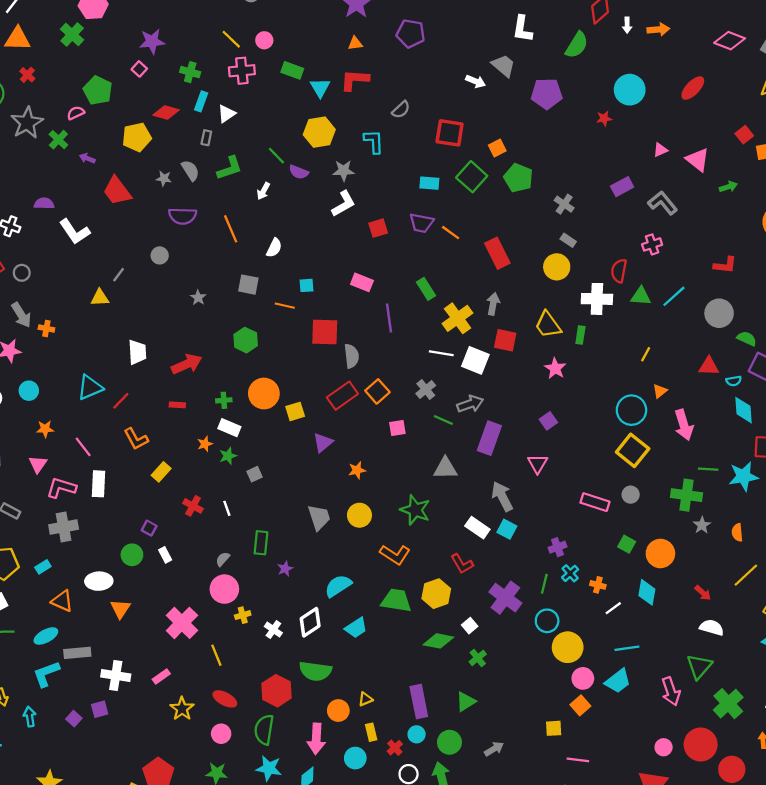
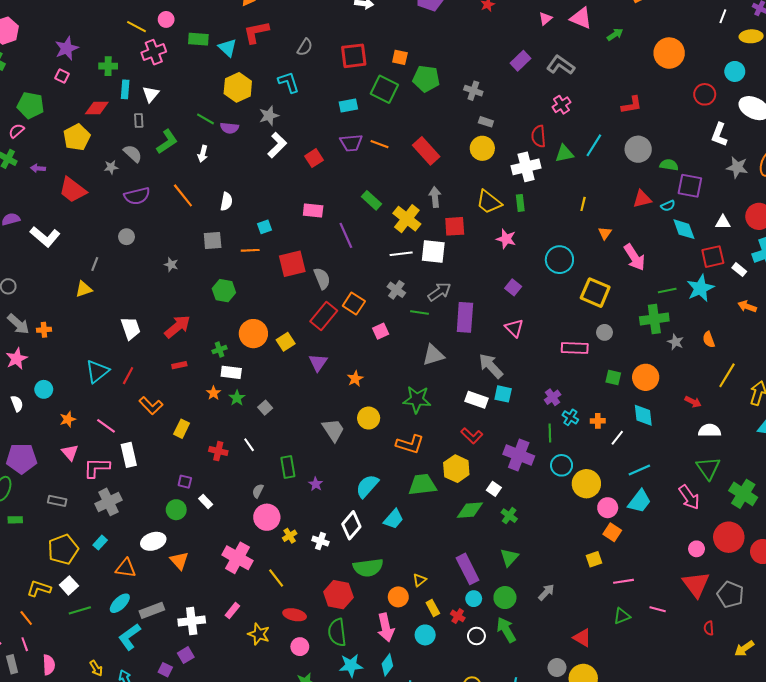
orange square: (497, 148) -> (400, 57), turned -35
cyan circle: (631, 410) -> (559, 260), moved

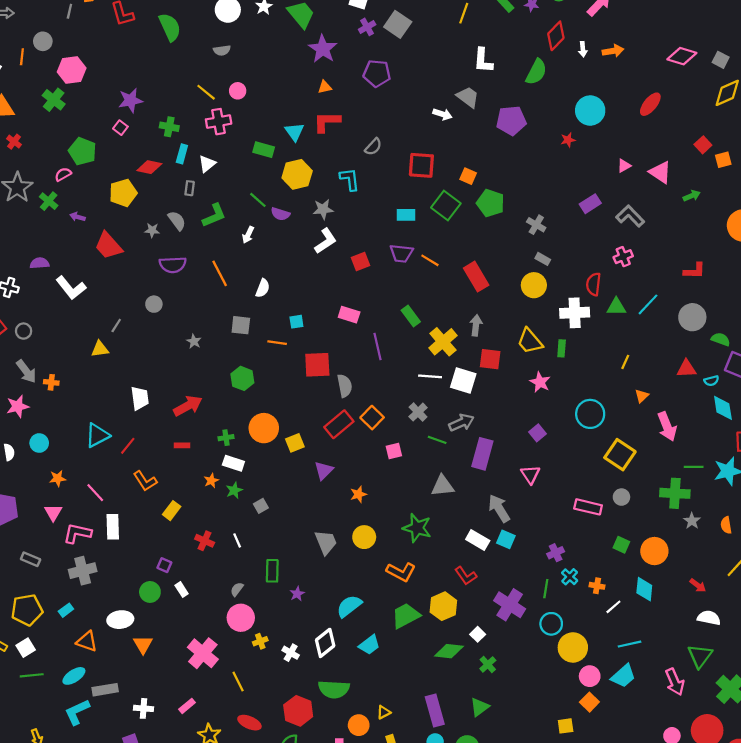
green rectangle: (198, 39) -> (264, 150), moved
green trapezoid: (422, 485) -> (406, 616), turned -32
white cross: (192, 621) -> (143, 708), size x0.7

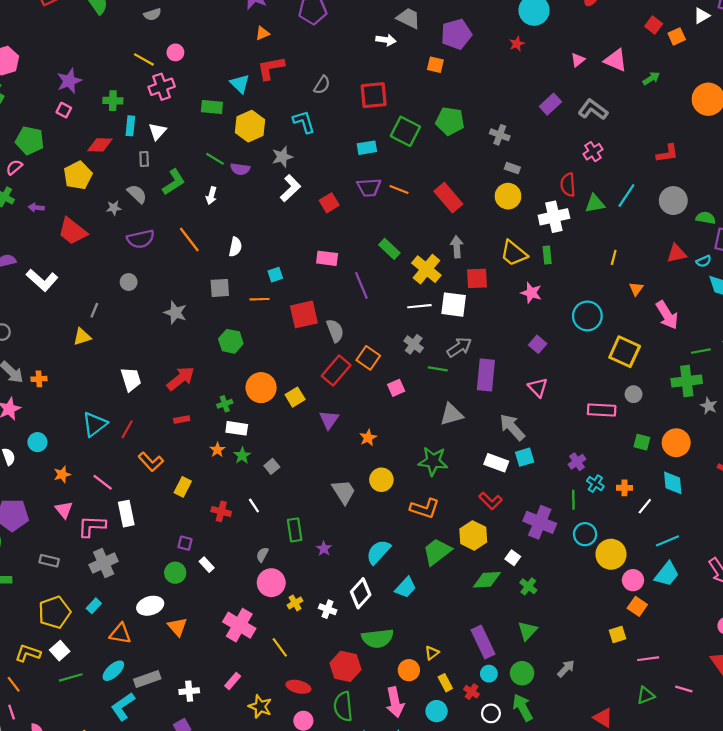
orange square: (468, 176) -> (435, 65), moved
gray star: (194, 341) -> (175, 313), size x1.5
cyan square: (506, 539) -> (525, 457), turned -30

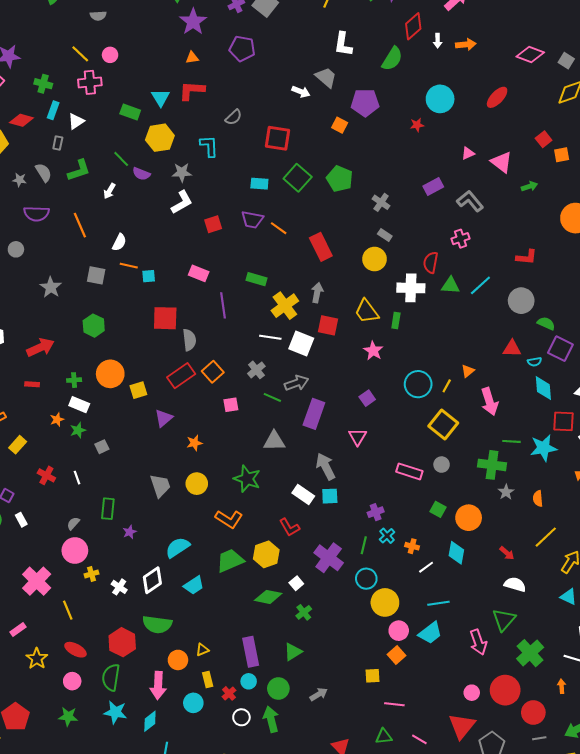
green rectangle: (389, 249) -> (256, 279), turned -42
yellow line: (614, 257) -> (447, 386), moved
orange line: (259, 299) -> (129, 266), moved

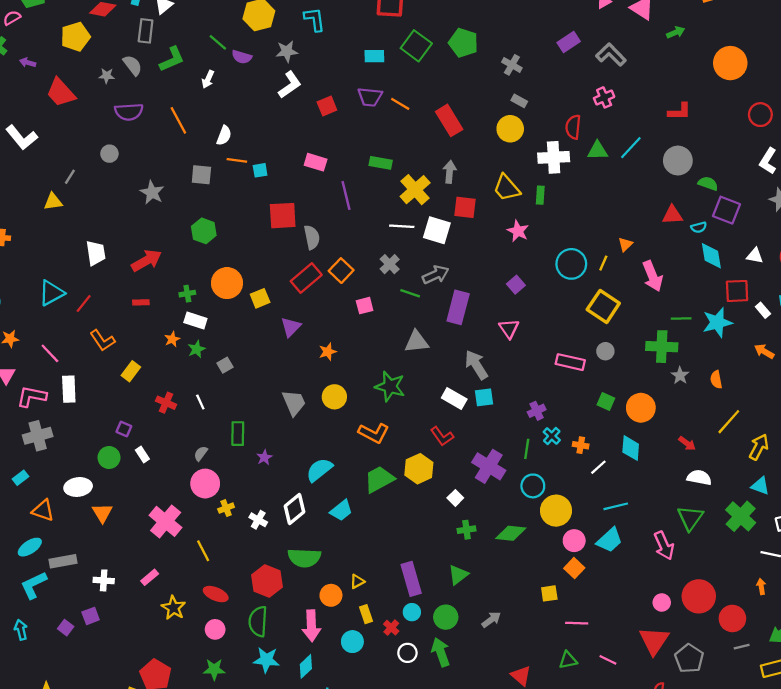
gray rectangle: (58, 143) -> (146, 31), size x1.5
green diamond: (268, 597) -> (511, 533), moved
green cross: (304, 612) -> (466, 530), turned 35
green cross: (530, 653) -> (741, 516), moved

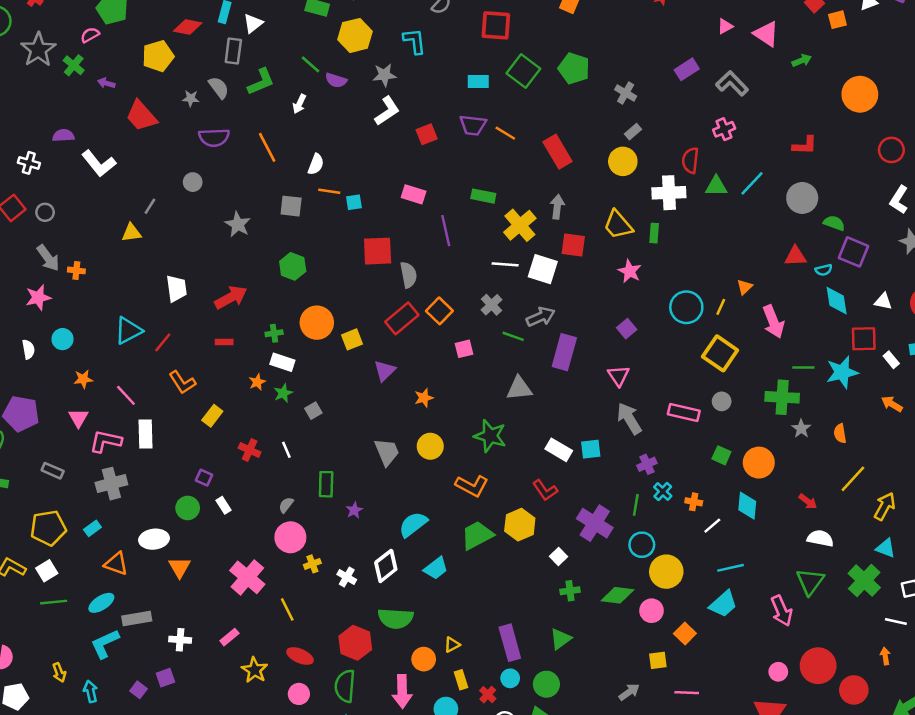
gray rectangle: (519, 101) -> (633, 132), turned -70
gray arrow: (476, 365) -> (629, 418), moved
pink circle: (574, 541) -> (652, 611), moved
gray arrow: (491, 620) -> (629, 692), moved

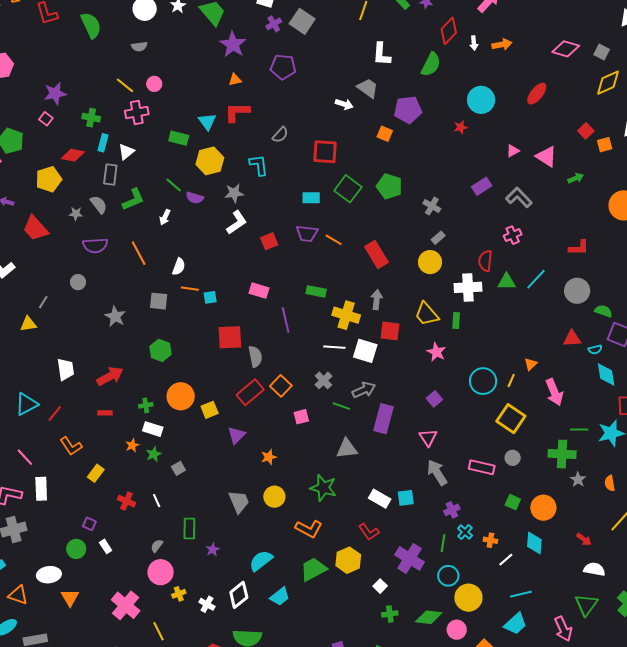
yellow cross: (520, 225) -> (346, 315), turned -32

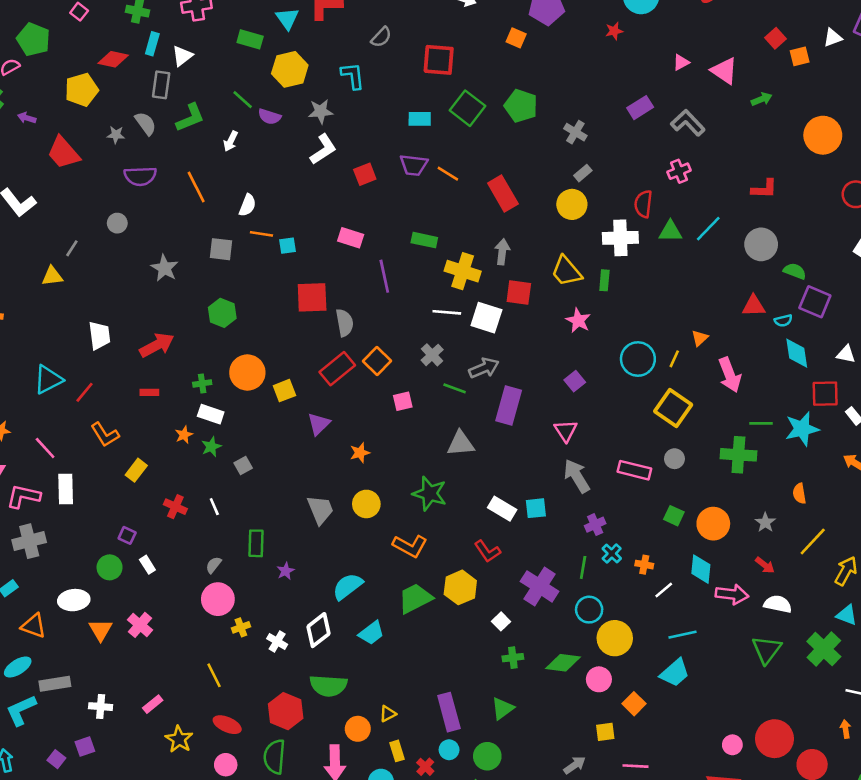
gray star: (578, 480) -> (765, 522), moved
pink cross: (126, 605) -> (140, 625), moved, size x0.7
pink arrow: (563, 629) -> (732, 594), moved, turned -60

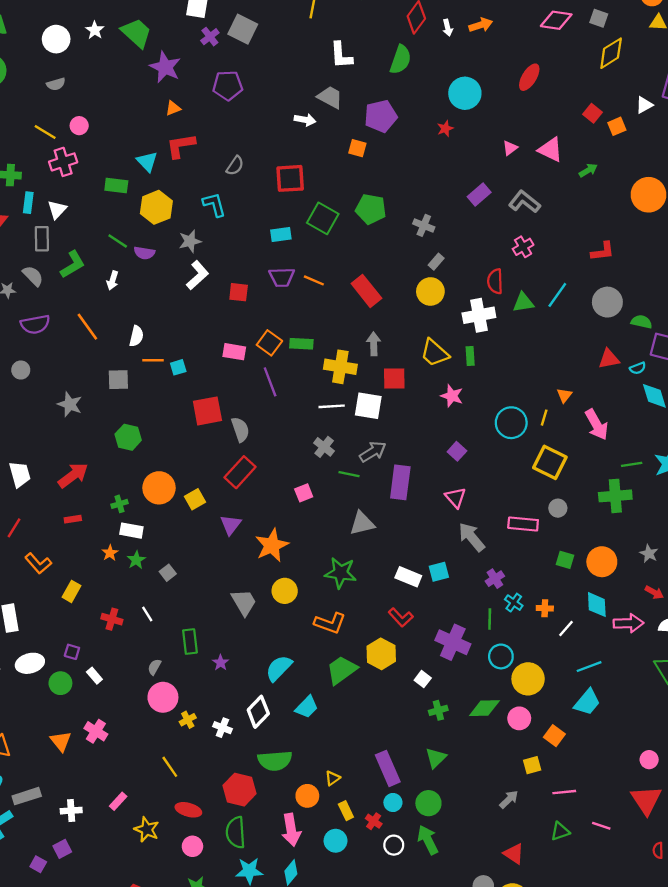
red square: (365, 174) -> (239, 292), turned 36
orange square: (377, 361) -> (269, 343), moved
orange star: (360, 453) -> (272, 545), size x1.8
white ellipse: (74, 600) -> (30, 663), moved

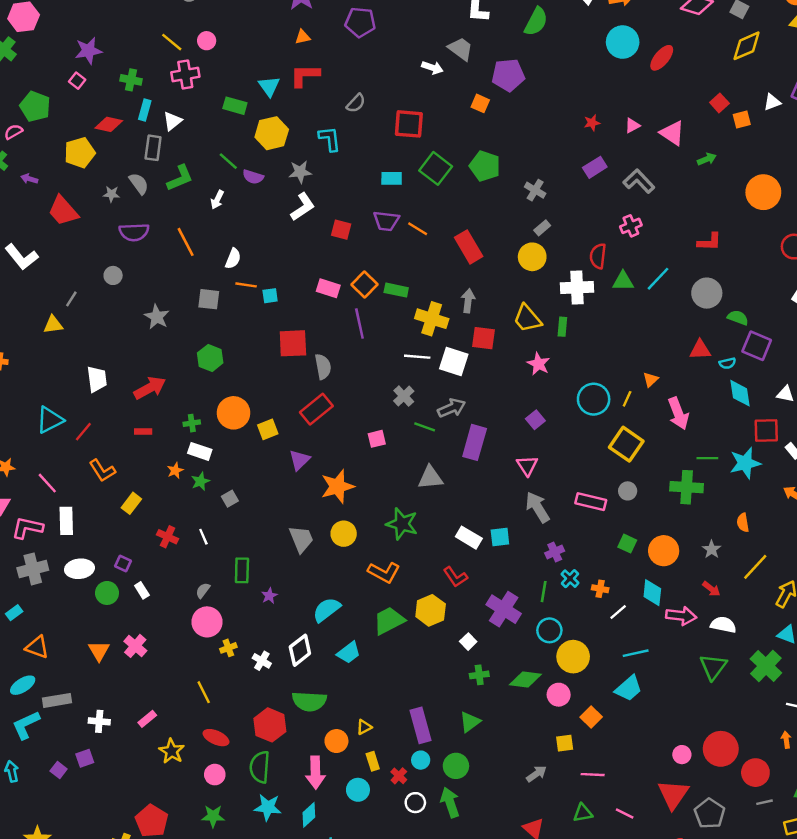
cyan circle: (465, 93) -> (623, 42), moved
red star: (445, 129) -> (592, 123), moved

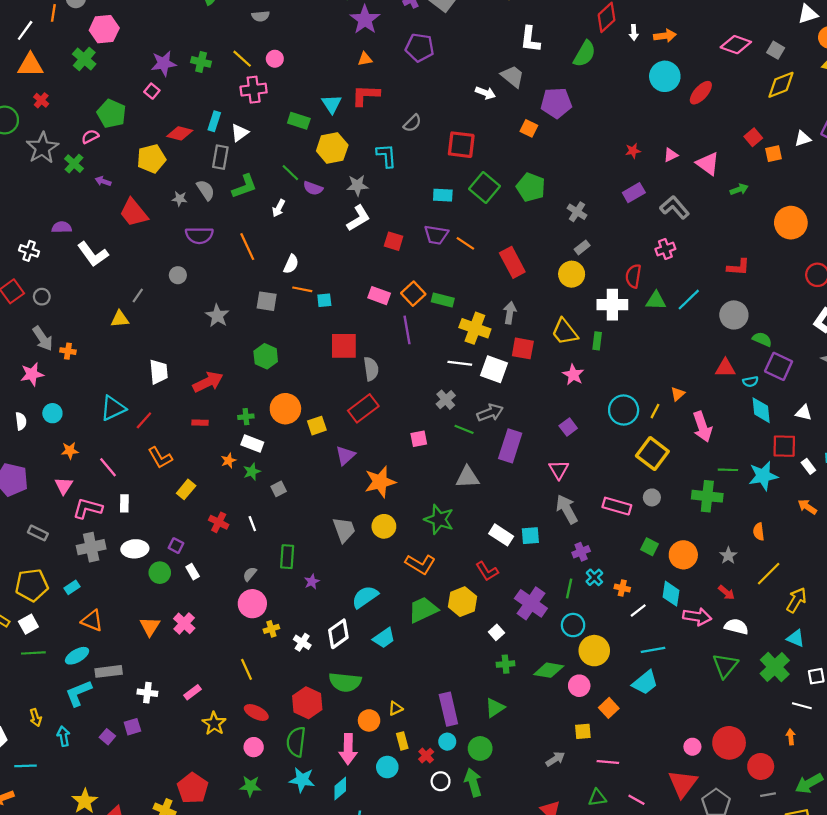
green cross: (131, 80) -> (201, 62), moved
white rectangle: (66, 521) -> (124, 503), size x0.7

